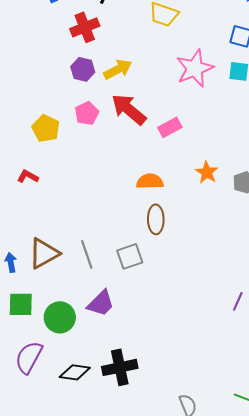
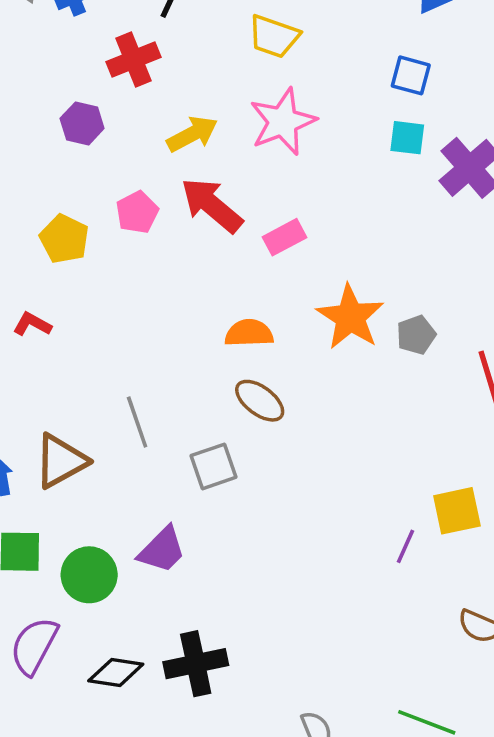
pink star: (195, 68) -> (283, 122), moved
purple hexagon: (83, 69) -> (82, 123), moved
orange star: (207, 172) -> (350, 317), size x1.6
brown ellipse: (156, 219) -> (260, 401), turned -52
gray line: (87, 254) -> (137, 422), moved

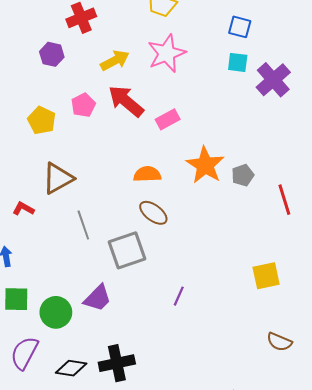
red L-shape: (32, 324) -> (23, 209), moved
brown triangle: (61, 461) -> (58, 178), moved
gray square: (214, 466) -> (127, 250), size x1.4
purple line: (405, 546) -> (179, 296), moved

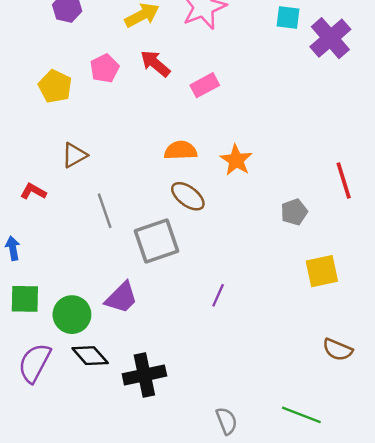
red arrow: (126, 101) -> (155, 63), size x0.7
orange star: (205, 165) -> (236, 160), moved, size x0.7
gray pentagon: (243, 175) -> (294, 212), moved
brown triangle: (58, 178) -> (74, 155), size x0.7
black diamond: (71, 368) -> (90, 356), moved, turned 40

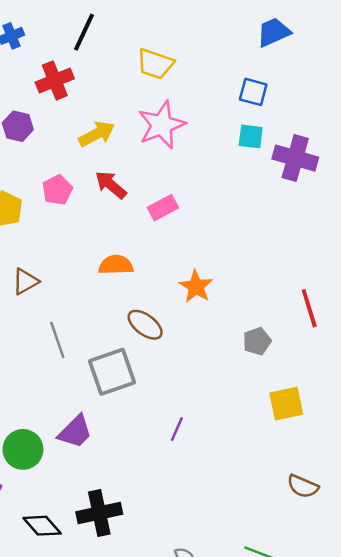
purple cross: (330, 38) -> (295, 158), turned -33
orange semicircle: (181, 150) -> (116, 265), moved
black diamond: (90, 356) -> (42, 526), moved

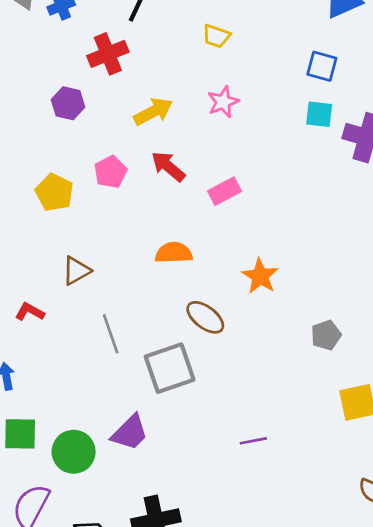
yellow trapezoid: (155, 64) -> (216, 36), size x0.7
pink star: (162, 125) -> (223, 102), size x0.6
purple line: (177, 429) -> (253, 441), moved, turned 55

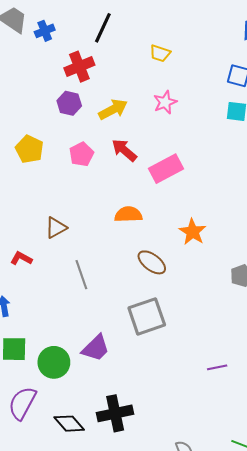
purple hexagon: (68, 103) -> (69, 103), moved
pink rectangle: (224, 191) -> (166, 169), size x1.4
yellow pentagon: (54, 192) -> (29, 149), moved
gray square: (170, 368) -> (147, 316), moved
purple line: (253, 441) -> (217, 367), moved

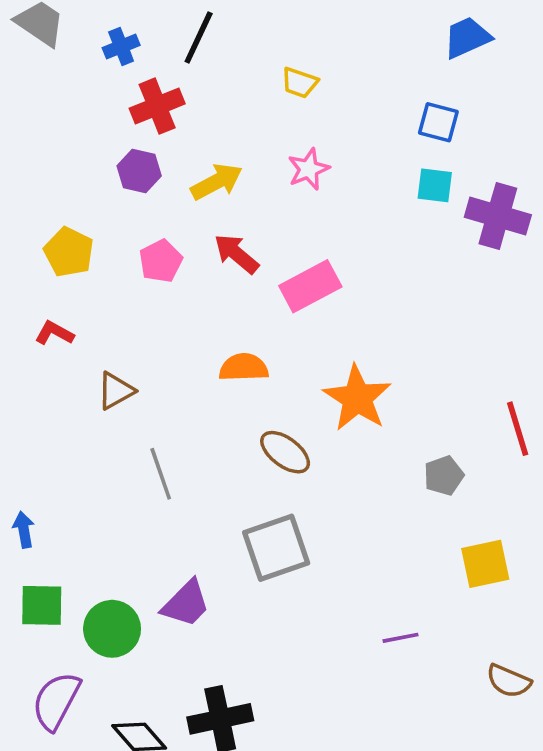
blue cross: (45, 31) -> (121, 47), moved
orange star: (193, 232) -> (357, 398), size x1.4
red L-shape: (21, 258) -> (54, 333), moved

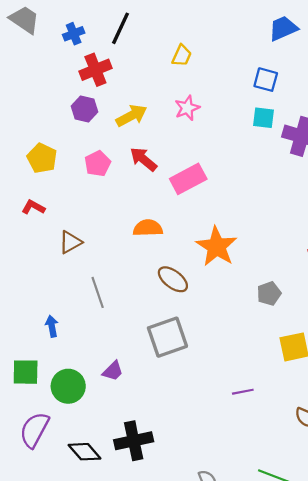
yellow trapezoid: (300, 83) -> (182, 56), turned -85
blue arrow: (24, 530) -> (52, 326), moved
purple trapezoid: (186, 604) -> (113, 371), size x0.7

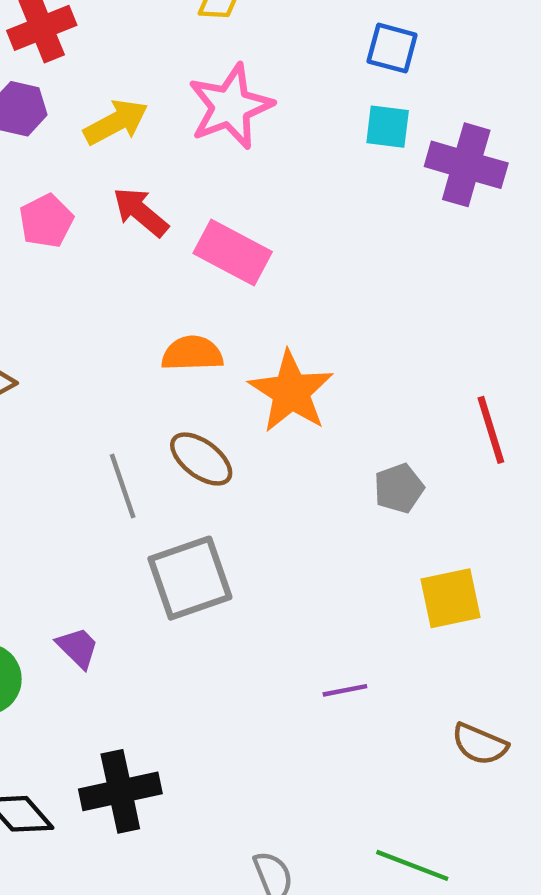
pink star: (187, 108) -> (230, 106), size x1.6
pink rectangle: (188, 179) -> (233, 252), turned 56
orange semicircle: (148, 228) -> (192, 353), moved
gray line: (98, 292) -> (123, 486), moved
purple trapezoid: (113, 371) -> (78, 648), turned -90

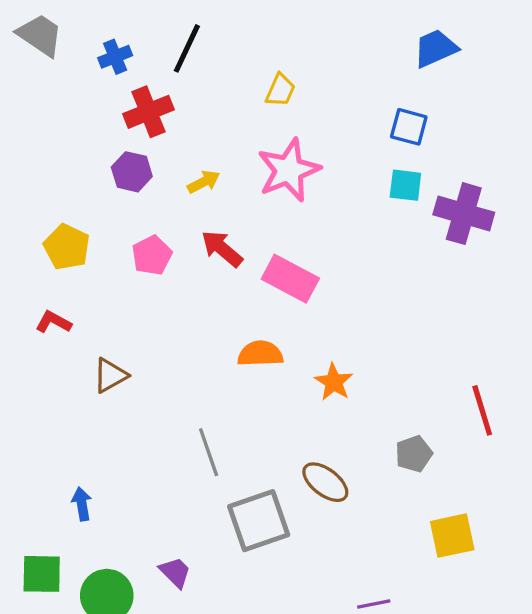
yellow arrow: (116, 122) -> (204, 182), size x0.7
orange star: (291, 392) -> (334, 382), size x0.6
brown ellipse: (201, 459) -> (325, 482), moved

